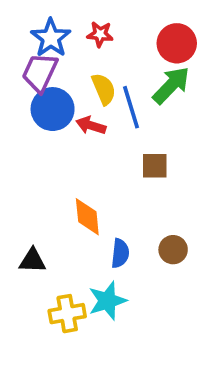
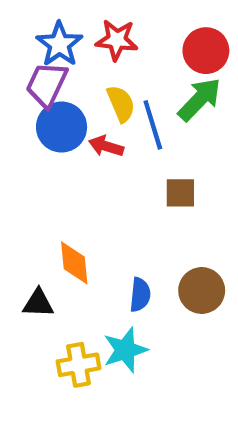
red star: (100, 34) -> (117, 40), size x1.4
orange diamond: (87, 217) -> (74, 263), moved
brown circle: (173, 250) -> (202, 290), size x1.4

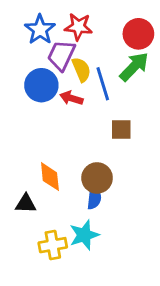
purple trapezoid: (47, 85) -> (61, 55), moved
brown circle: (202, 290) -> (97, 178), moved

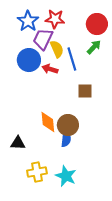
green arrow: (134, 67) -> (94, 47), size x0.7
orange diamond: (50, 177) -> (48, 122), moved
cyan star: (84, 235) -> (66, 176), moved, turned -30

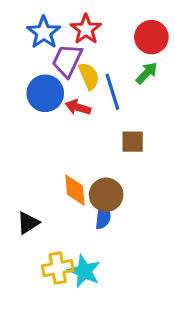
red star: (55, 19) -> (86, 29), turned 30
black triangle: (18, 143) -> (28, 223), turned -35
cyan star: (66, 176) -> (84, 271), moved

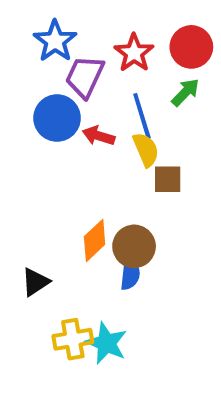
red star: (86, 29) -> (134, 53), moved
yellow semicircle: (89, 76) -> (146, 150), moved
orange diamond: (75, 190) -> (95, 240), turned 52

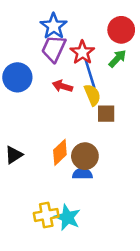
blue star: (55, 41) -> (54, 26), moved
red star: (134, 53) -> (82, 52), moved
blue circle: (57, 118) -> (17, 77), moved
blue semicircle: (130, 274) -> (82, 174), turned -96
black triangle: (35, 282) -> (14, 155), moved

